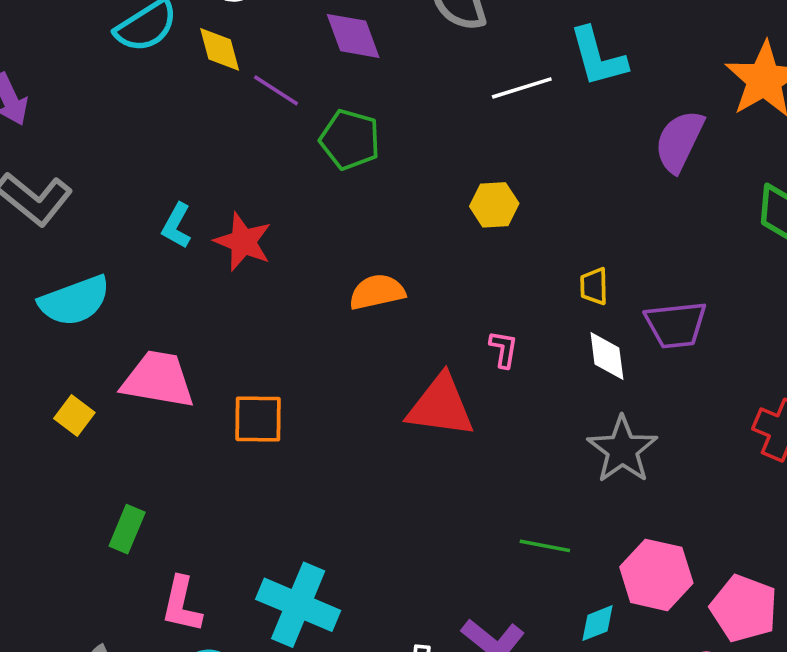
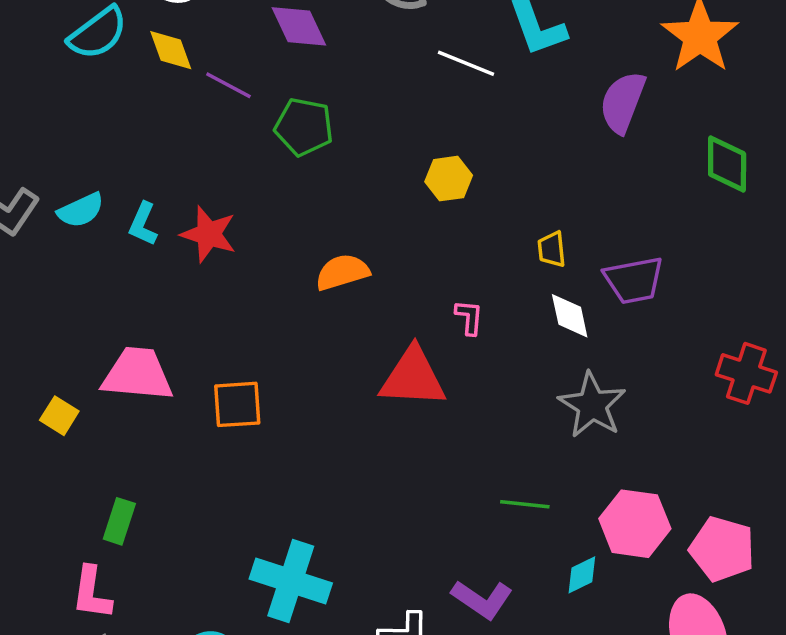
white line: (522, 88) -> (466, 63), turned 44
cyan semicircle: (75, 301) -> (81, 210), moved, size x0.7
pink L-shape: (182, 605) -> (92, 593), moved

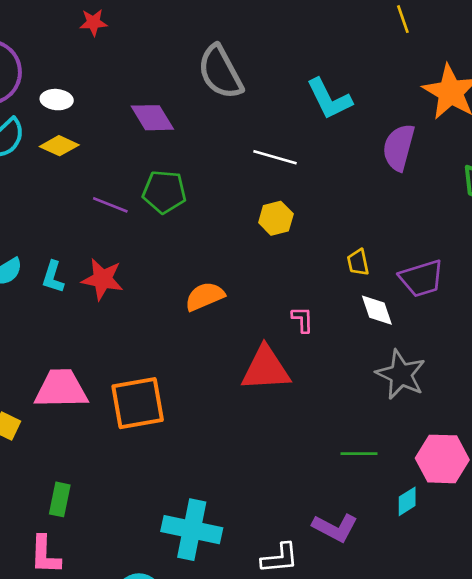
yellow diamond: (171, 50) -> (59, 146), turned -39
white line: (466, 63) -> (275, 157), moved
purple line: (228, 85) -> (110, 205), moved
orange square: (237, 404) -> (138, 403), size x1.4

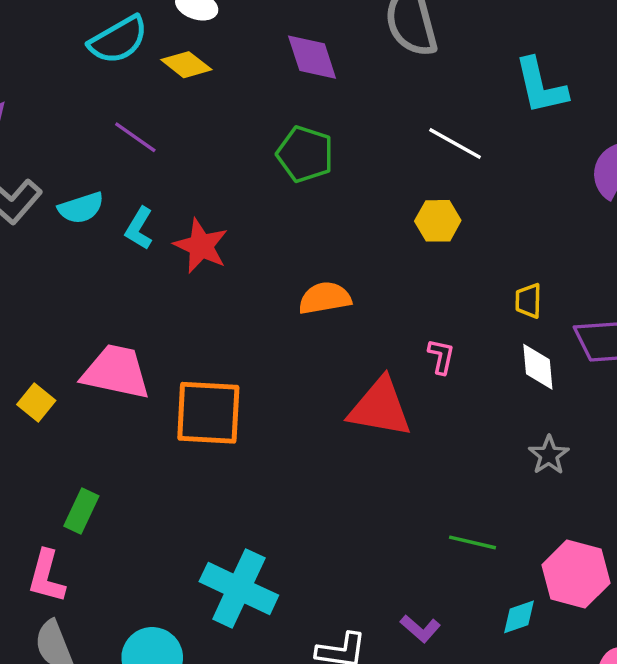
purple line: (110, 205) -> (135, 137), moved
gray star: (401, 374) -> (549, 455), size x0.6
purple L-shape: (335, 528) -> (420, 629), size x0.7

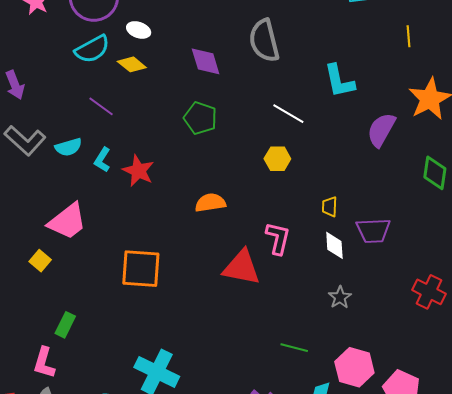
pink L-shape: (441, 356) -> (278, 238), size x1.6
pink trapezoid: (116, 372) -> (67, 221), moved, turned 129

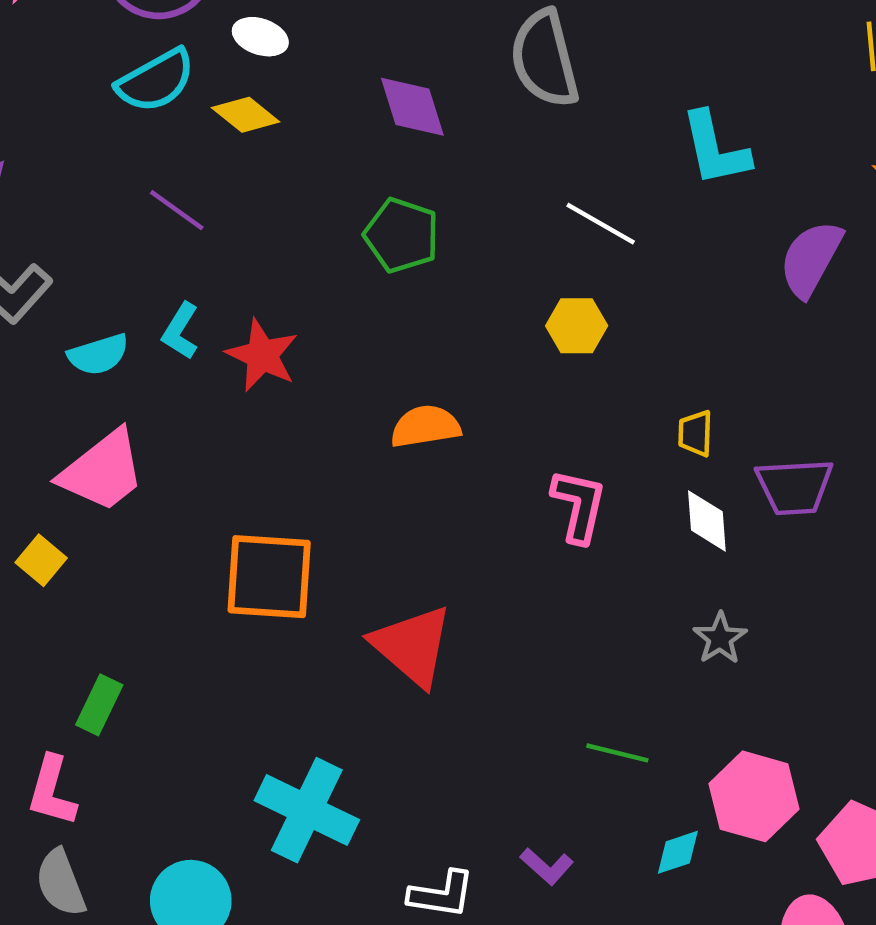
cyan semicircle: (69, 147) -> (98, 355), moved
red triangle: (242, 267) -> (412, 646), moved, turned 30

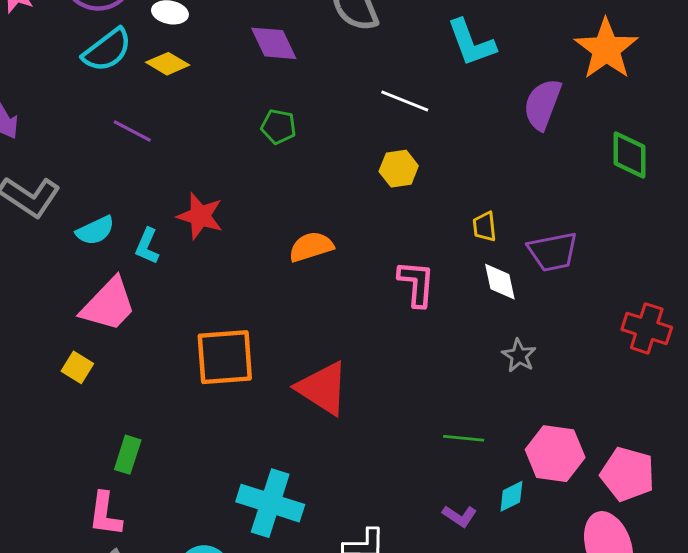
green pentagon: (402, 235) -> (278, 127), size x0.7
cyan L-shape: (180, 331) -> (147, 246), moved
purple L-shape: (547, 866) -> (460, 516), moved

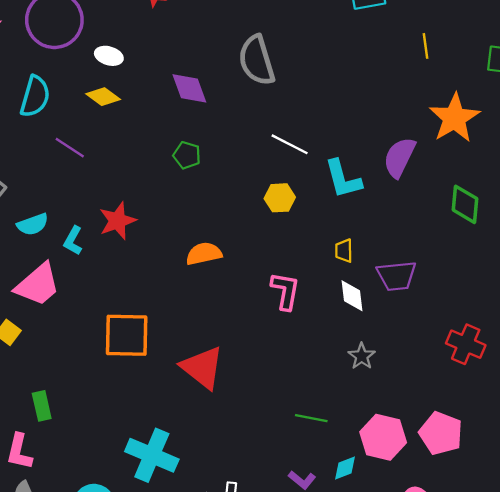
cyan L-shape: (471, 43) -> (343, 179), moved
cyan semicircle: (107, 50) -> (35, 96), moved, turned -42
red star: (200, 216) -> (118, 221), turned 30
green rectangle: (128, 455) -> (42, 406), turned -36
pink pentagon: (628, 474) -> (441, 433), moved

